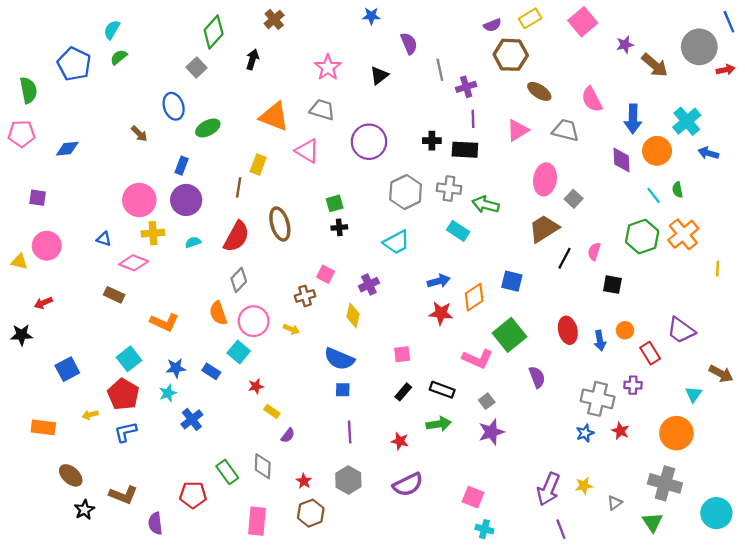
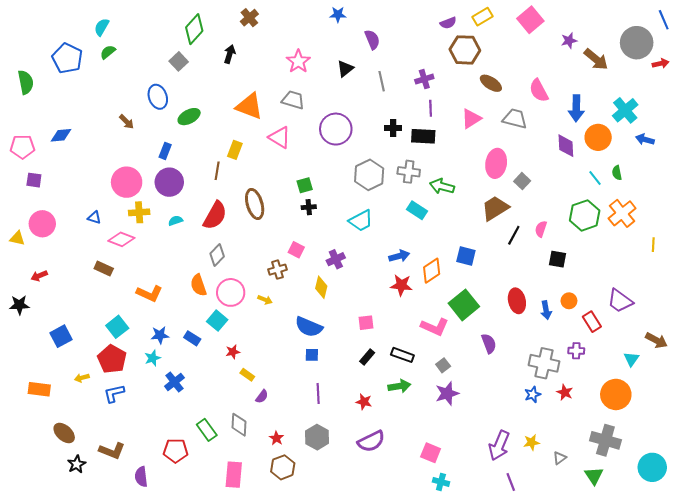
gray line: (440, 70) -> (382, 81), moved
pink pentagon: (22, 134) -> (22, 147), moved

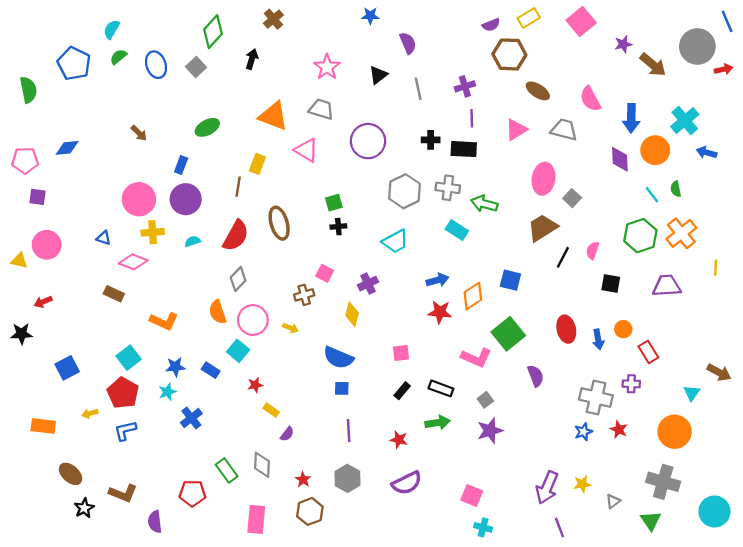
blue ellipse: (158, 97) -> (156, 65), moved
purple trapezoid: (620, 301) -> (667, 286), moved, turned 140

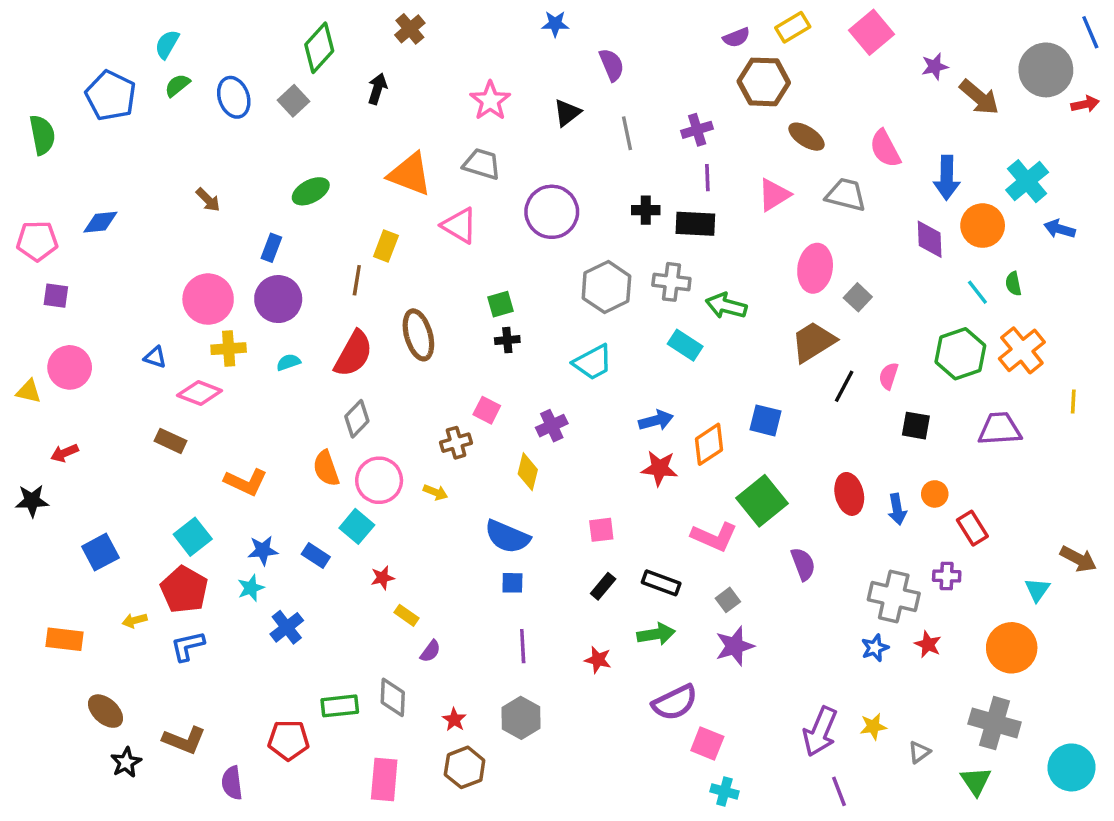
green rectangle: (227, 470) -> (340, 706), turned -60
purple semicircle: (407, 483) -> (675, 703), moved

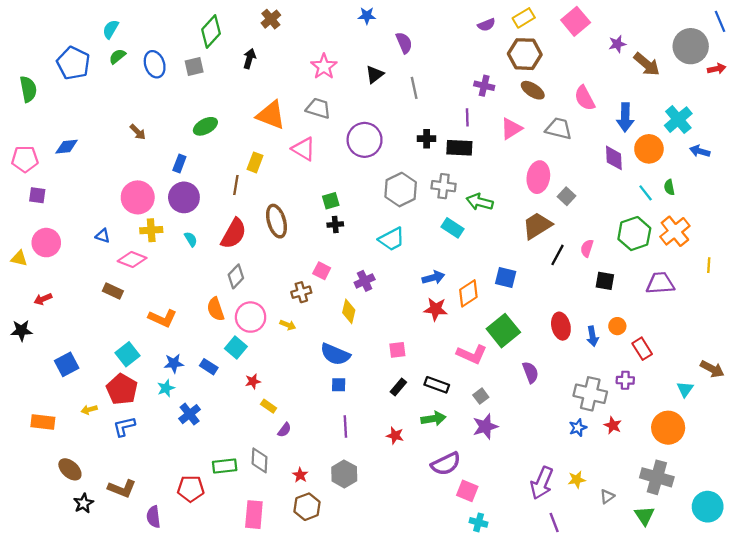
brown hexagon: (764, 82) -> (525, 54), moved
gray square: (294, 101) -> (194, 66), turned 30
purple cross: (697, 130) -> (484, 86), moved, turned 30
cyan semicircle: (288, 362) -> (191, 239), turned 77

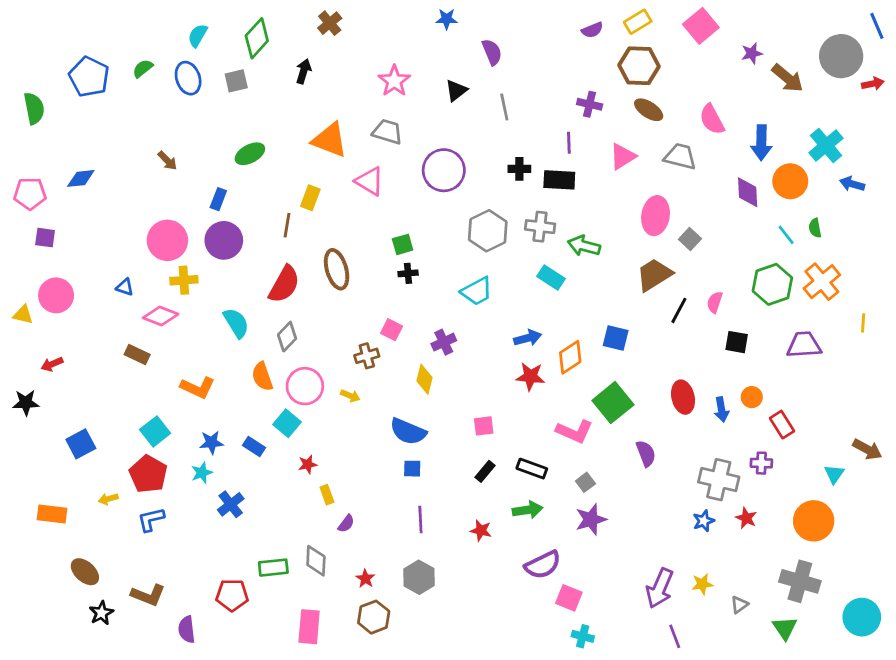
cyan semicircle: (111, 29) -> (198, 35), moved
cyan semicircle: (191, 239) -> (236, 323), moved, size x1.6
yellow rectangle: (269, 406) -> (327, 495), turned 35

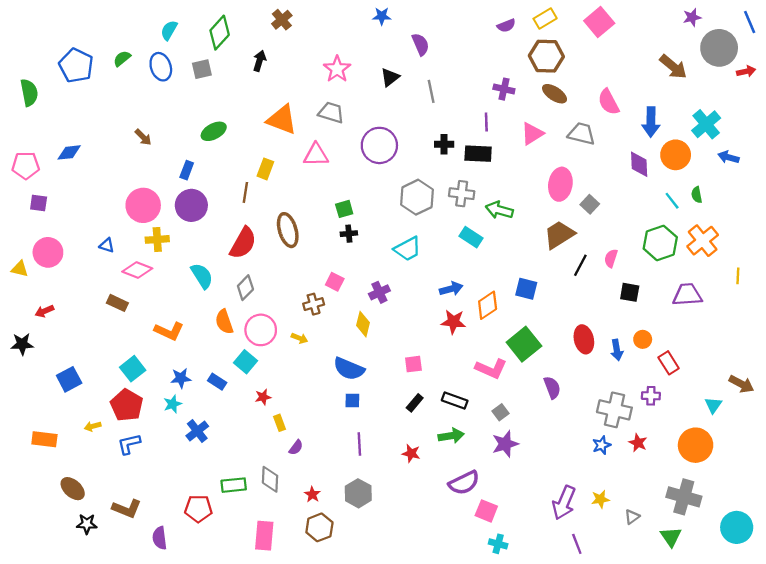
purple star: (752, 53) -> (692, 17), moved
pink triangle: (370, 181) -> (316, 155), turned -32
black star: (101, 613) -> (87, 524), turned 30

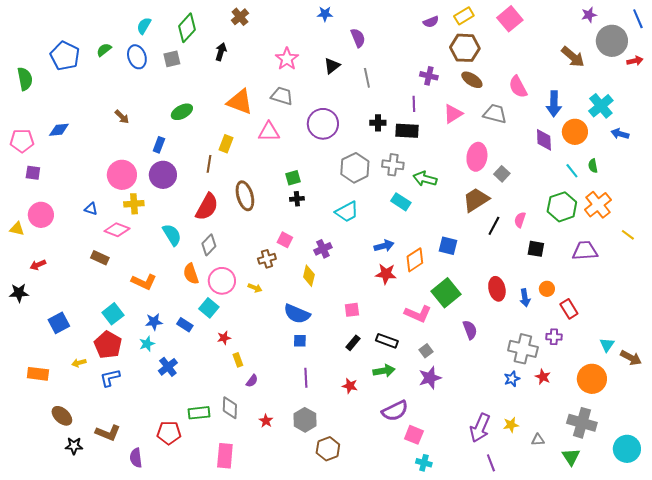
yellow line: (738, 276) -> (628, 235), turned -56
brown arrow: (741, 384) -> (631, 358), moved
gray triangle: (632, 517) -> (538, 440), turned 32
brown hexagon: (319, 527) -> (328, 449), moved

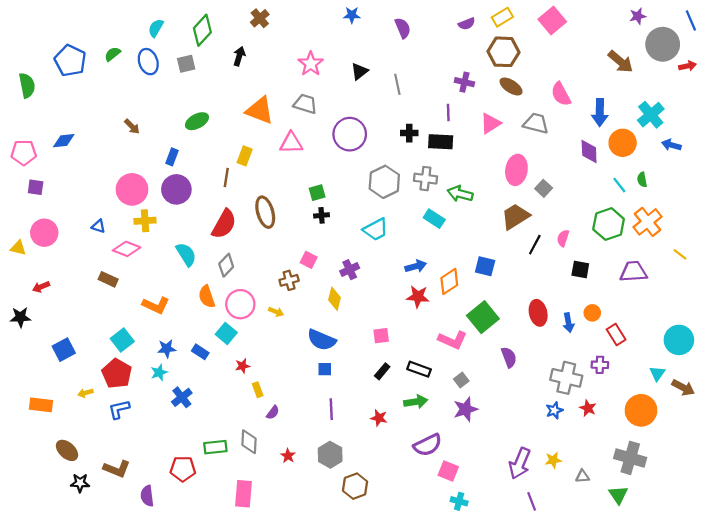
purple semicircle: (358, 38) -> (403, 28), moved
cyan circle: (627, 449) -> (679, 340), moved

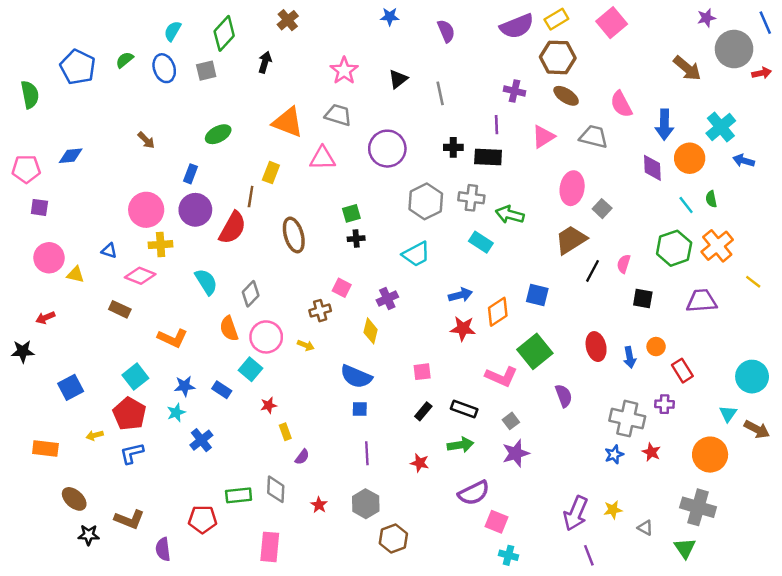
purple semicircle: (467, 24) -> (517, 26), size x1.8
red semicircle: (224, 224) -> (233, 228), moved
yellow triangle: (18, 248) -> (75, 275), moved
gray triangle: (583, 476) -> (645, 528), turned 32

